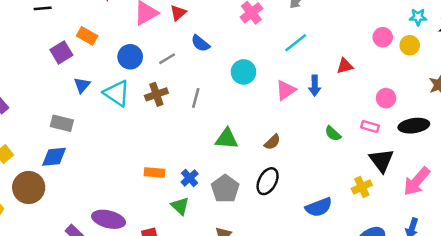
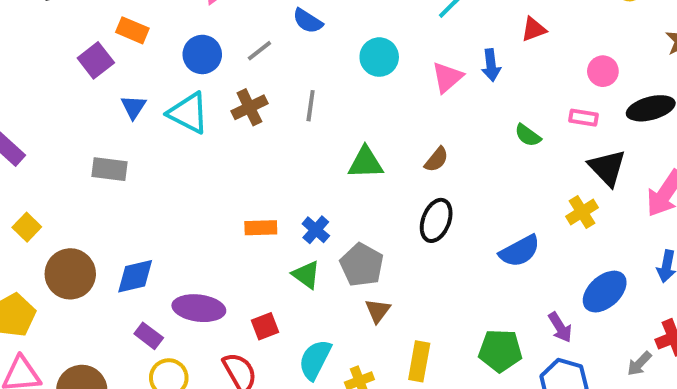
blue diamond: (54, 157) -> (135, 276), moved
gray pentagon: (225, 189) -> (362, 265), moved

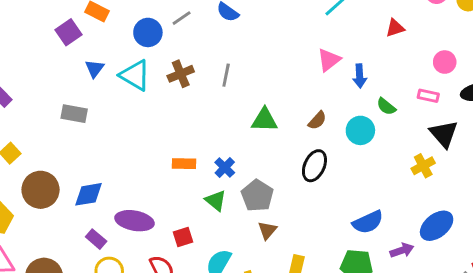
gray line: (259, 51) -> (182, 18), moved
cyan circle: (379, 57) -> (360, 130), moved
blue arrow: (491, 65) -> (360, 76), moved
blue semicircle: (520, 251) -> (368, 222), moved
purple arrow: (560, 327) -> (402, 250), turned -80

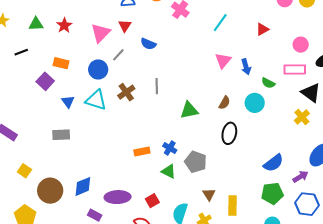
pink rectangle: (428, 96) -> (295, 70), size x1.5
brown triangle: (267, 230) -> (209, 194), moved

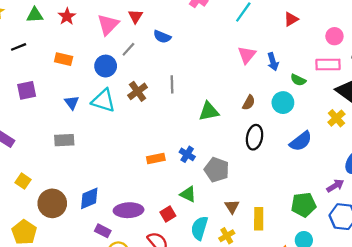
purple square: (45, 81) -> (27, 90), moved, turned 36
blue semicircle: (273, 163) -> (301, 141), moved
green triangle: (169, 171) -> (188, 194), moved

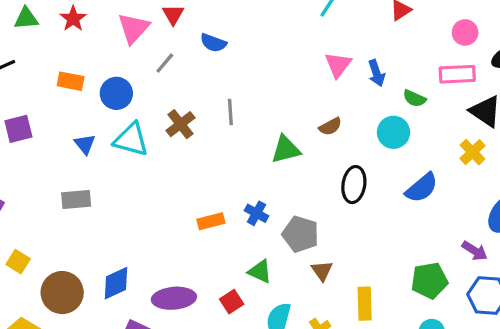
blue circle: (106, 66) -> (116, 93), moved
brown semicircle: (249, 103) -> (330, 127), moved, turned 35
purple arrow: (335, 186) -> (475, 251), turned 66
brown triangle: (232, 206) -> (322, 271), moved

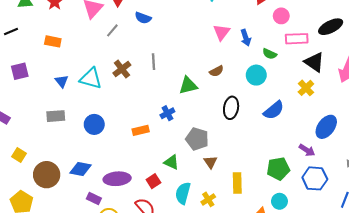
pink circle: (465, 32) -> (281, 16), moved
blue circle: (116, 93) -> (94, 124), moved
blue cross: (256, 213) -> (167, 113), moved, turned 32
blue diamond: (116, 283) -> (81, 169), turned 35

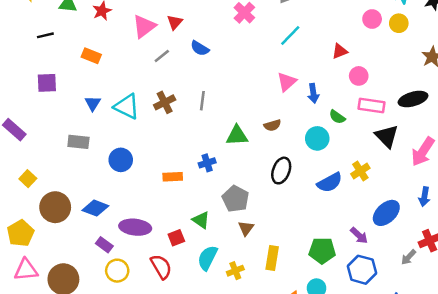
yellow cross: (306, 88) -> (360, 171), moved

